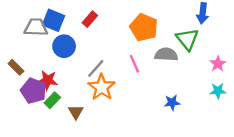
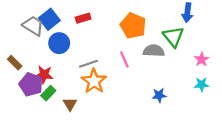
red rectangle: (90, 19) -> (83, 18), turned 32
blue square: (53, 20) -> (49, 19), turned 30
gray trapezoid: (36, 27) -> (33, 26), turned 30
gray line: (96, 68) -> (89, 64), turned 30

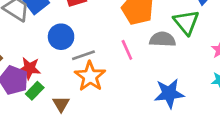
blue circle: (59, 43) -> (61, 37), moved
blue star: (159, 95) -> (169, 93), size x1.6

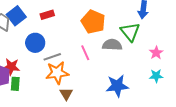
orange star: (90, 76) -> (57, 73), turned 30
green rectangle: (35, 91) -> (15, 84), turned -40
brown triangle: (61, 104) -> (66, 94), moved

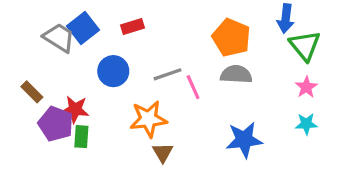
orange pentagon: (93, 22) -> (231, 38), moved
green triangle: (130, 32) -> (305, 46), moved
gray line: (52, 57) -> (168, 74), moved

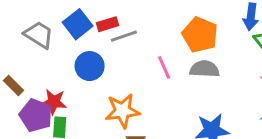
blue square: (83, 28) -> (78, 24), moved
gray line: (168, 74) -> (124, 36), moved
pink line: (193, 87) -> (164, 68), moved

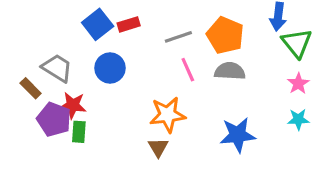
gray trapezoid: (39, 35) -> (57, 68), moved
gray line: (124, 36) -> (178, 37), moved
orange star: (122, 111) -> (168, 115), moved

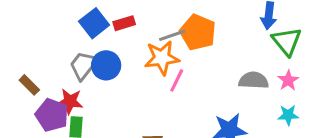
orange pentagon: (225, 35) -> (198, 32), moved
gray trapezoid: (57, 68) -> (83, 65), moved, turned -84
pink line: (188, 70) -> (177, 80), moved, turned 50
gray semicircle: (230, 71) -> (254, 80), moved
orange star: (168, 115) -> (162, 58), moved

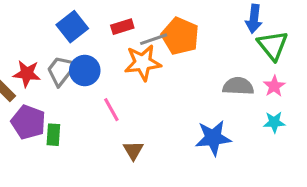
red rectangle: (124, 23) -> (122, 27), moved
pink line: (177, 80) -> (111, 110), moved, turned -55
red star: (70, 101) -> (27, 74), moved

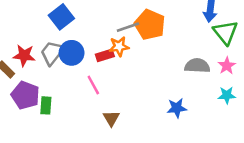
red rectangle: (122, 27) -> (105, 55), moved
orange star: (143, 63) -> (119, 46), size x0.7
blue star: (213, 138) -> (177, 108), size x0.7

